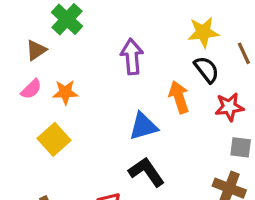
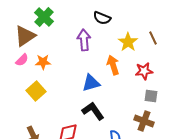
yellow star: (203, 32) -> (128, 42), moved, turned -30
brown triangle: (36, 50) -> (25, 36), size x1.6
black semicircle: (207, 70) -> (102, 18), moved, turned 150

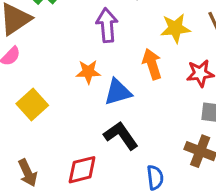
yellow star: (128, 42) -> (175, 28), turned 30
orange star: (43, 62) -> (88, 72), moved

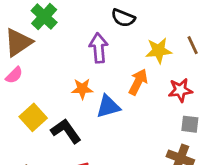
orange arrow: (152, 64) -> (138, 82), turned 45
black L-shape: (121, 136) -> (66, 131), moved

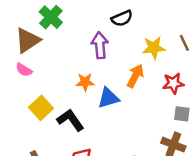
black semicircle: (123, 18) -> (122, 18), turned -45
pink semicircle: (14, 75) -> (24, 70), turned 77

